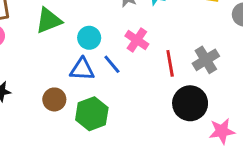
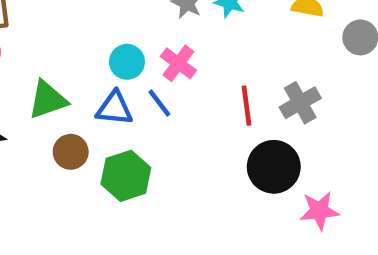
green triangle: (49, 21) -> (48, 100), moved
pink cross: (137, 40) -> (178, 63), moved

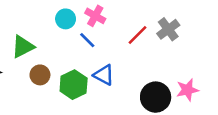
red line: (246, 106) -> (138, 35), turned 60
blue triangle: (114, 108) -> (104, 75), moved, turned 30
black circle: (274, 167) -> (156, 97), moved

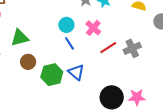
pink cross: (95, 16) -> (93, 28), moved
cyan circle: (66, 19) -> (66, 25), moved

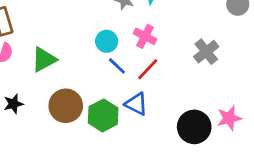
green triangle: (20, 38) -> (44, 59), moved
red line: (108, 48) -> (148, 69), moved
brown circle: (28, 62) -> (66, 106), size x1.5

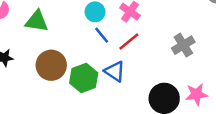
gray cross: (206, 52) -> (183, 45), moved
green triangle: (44, 59) -> (37, 21), turned 30

